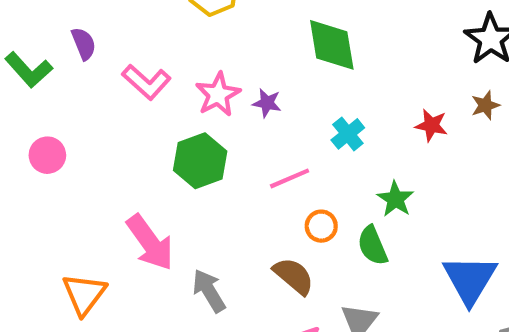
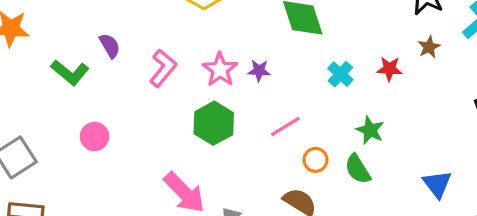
pink L-shape: (146, 82) -> (163, 68), turned -84
cyan cross: (348, 134) -> (340, 74), moved
blue triangle: (470, 279) -> (437, 184), size x0.7

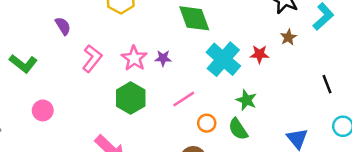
purple semicircle: (110, 46) -> (63, 26), moved
cyan cross: (340, 74) -> (223, 59), size x1.8

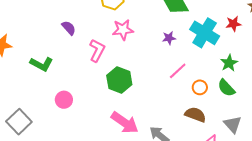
pink star: (134, 58) -> (123, 30), moved, turned -30
purple star: (163, 58) -> (169, 38), moved
green hexagon: (131, 98) -> (119, 80), moved
green star: (246, 100) -> (229, 63), turned 30

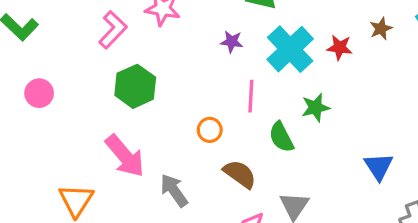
pink line: (178, 71) -> (251, 96), moved, turned -60
orange circle: (200, 87) -> (210, 130), moved
green semicircle: (226, 88) -> (281, 137), moved

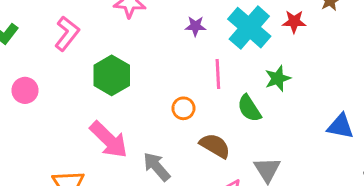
pink L-shape: (113, 30) -> (67, 34), moved
blue triangle: (379, 166) -> (340, 126), turned -40

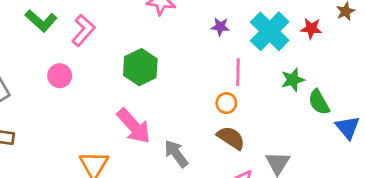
pink L-shape: (67, 34) -> (83, 30), moved
orange circle: (183, 108) -> (226, 103), moved
green semicircle: (249, 108) -> (319, 102), moved
blue triangle: (340, 126) -> (348, 127), turned 36

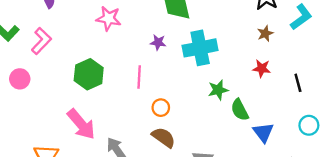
red star: (311, 28) -> (262, 68), moved
cyan cross: (270, 31) -> (200, 48), turned 32
pink line: (238, 72) -> (139, 77), moved

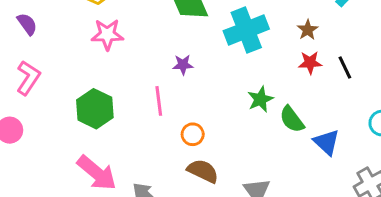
brown star: (265, 33) -> (308, 30), moved
purple star: (158, 42) -> (183, 65), moved
cyan cross: (200, 48) -> (246, 30), moved
black line: (298, 83) -> (345, 67), moved

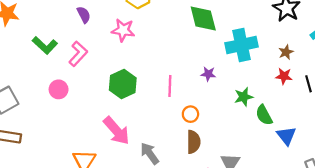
pink star: (107, 34) -> (123, 30), moved
purple star: (183, 65) -> (208, 74), moved
brown semicircle: (203, 171) -> (194, 142), turned 55

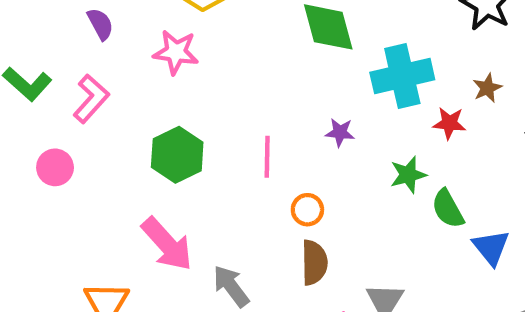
red star: (284, 76) -> (449, 123), moved

